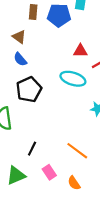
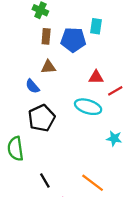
brown triangle: (19, 37) -> (48, 67), moved, turned -40
black line: (32, 149) -> (45, 180), turned -56

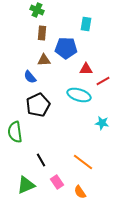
blue pentagon: (73, 40) -> (66, 48), moved

